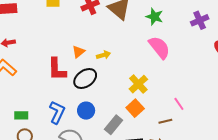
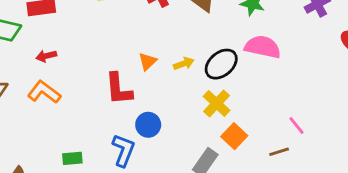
pink semicircle: (159, 47) -> (263, 47), turned -35
black ellipse: (85, 79) -> (221, 64), moved
yellow cross: (138, 84) -> (217, 103), moved
blue circle: (86, 111) -> (148, 125), moved

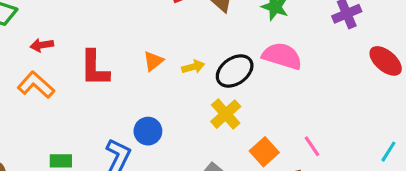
red L-shape: (119, 89) -> (95, 68), moved
orange square: (234, 136) -> (264, 152), moved

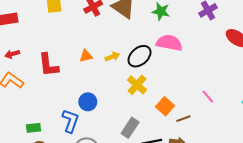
orange triangle: (153, 61) -> (86, 56), turned 32
pink line: (312, 146) -> (208, 97), moved

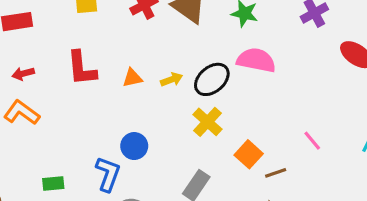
red L-shape: (48, 65) -> (82, 68), moved

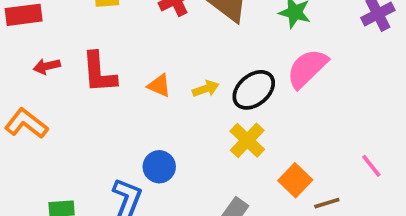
pink semicircle: (256, 60) -> (307, 68), turned -57
red arrow: (23, 74) -> (47, 66), moved
orange triangle: (132, 78) -> (159, 86), turned 35

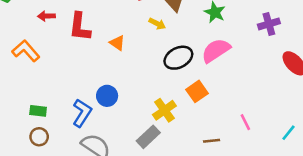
yellow arrow: (206, 89) -> (157, 24), moved, turned 35
yellow cross: (247, 140) -> (164, 110), moved
orange square: (295, 180) -> (197, 91), moved

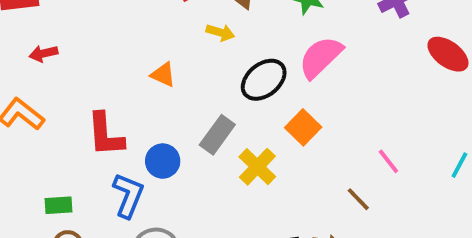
red L-shape: (80, 27) -> (105, 135), moved
gray rectangle: (148, 137) -> (217, 135), moved
brown line: (212, 141) -> (358, 199), moved, turned 63

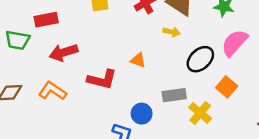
red arrow: (43, 53) -> (64, 52), size x1.6
red L-shape: (105, 135) -> (102, 79), moved, turned -68
gray rectangle: (217, 135) -> (174, 95), turned 50

